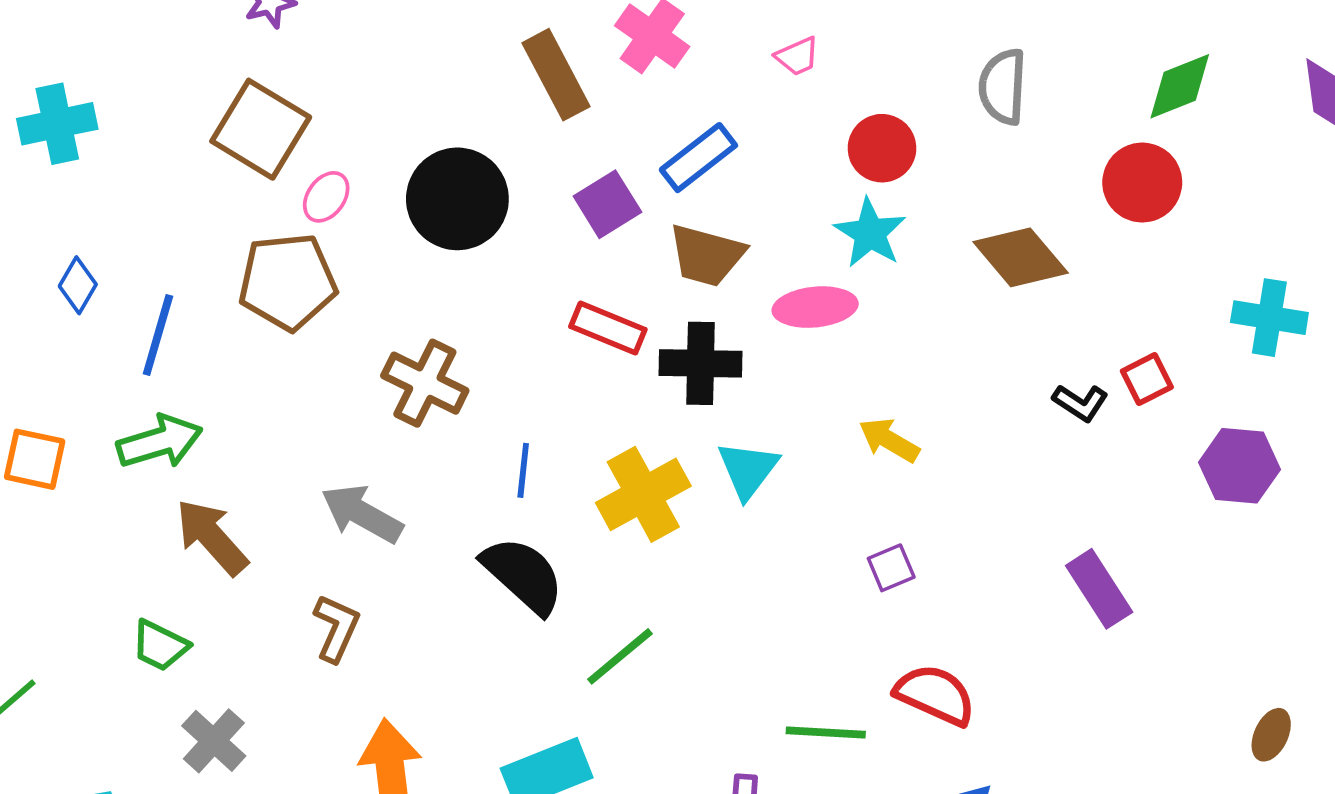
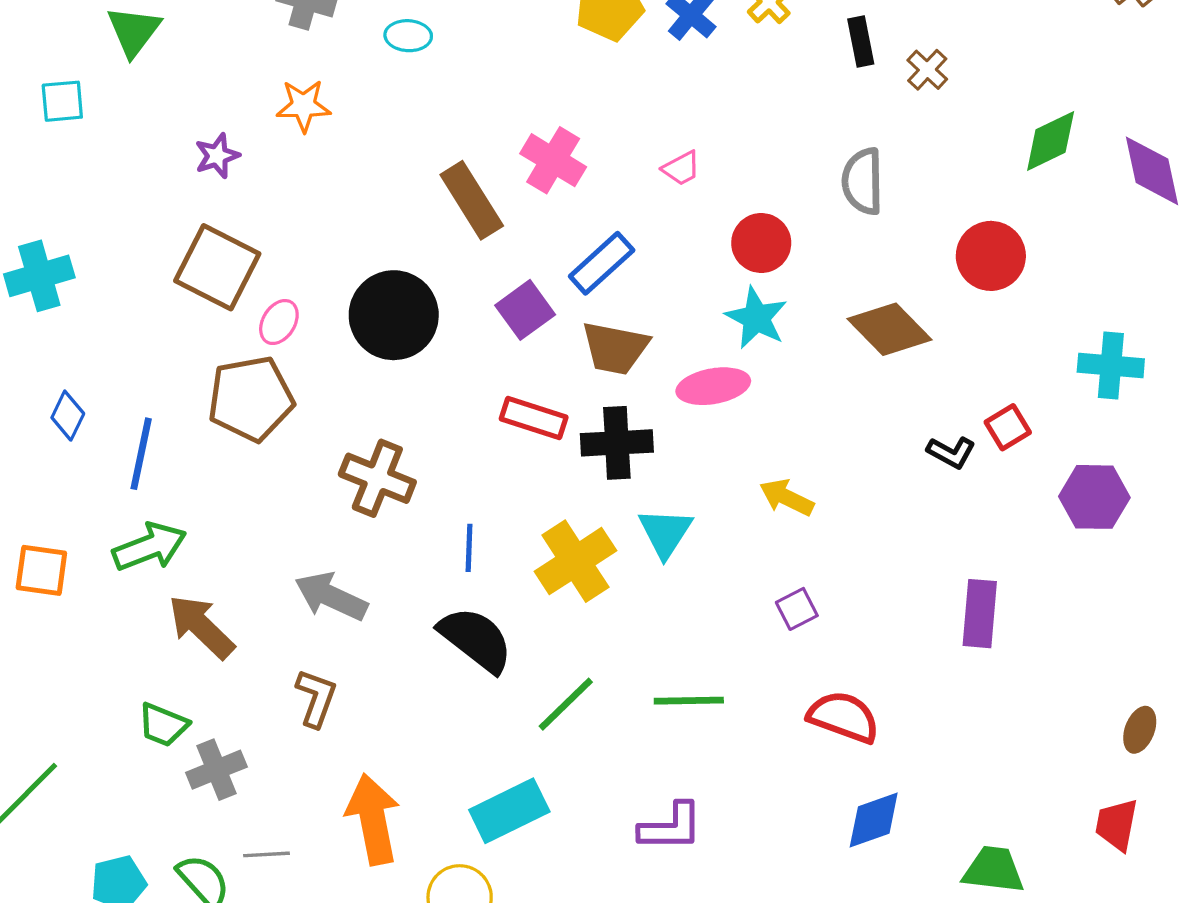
green diamond: (1180, 86) -> (1051, 141), moved
purple rectangle: (1099, 589) -> (980, 614), turned 42
green line: (826, 732) -> (689, 701), moved
gray cross: (214, 741) -> (216, 770), moved, turned 30

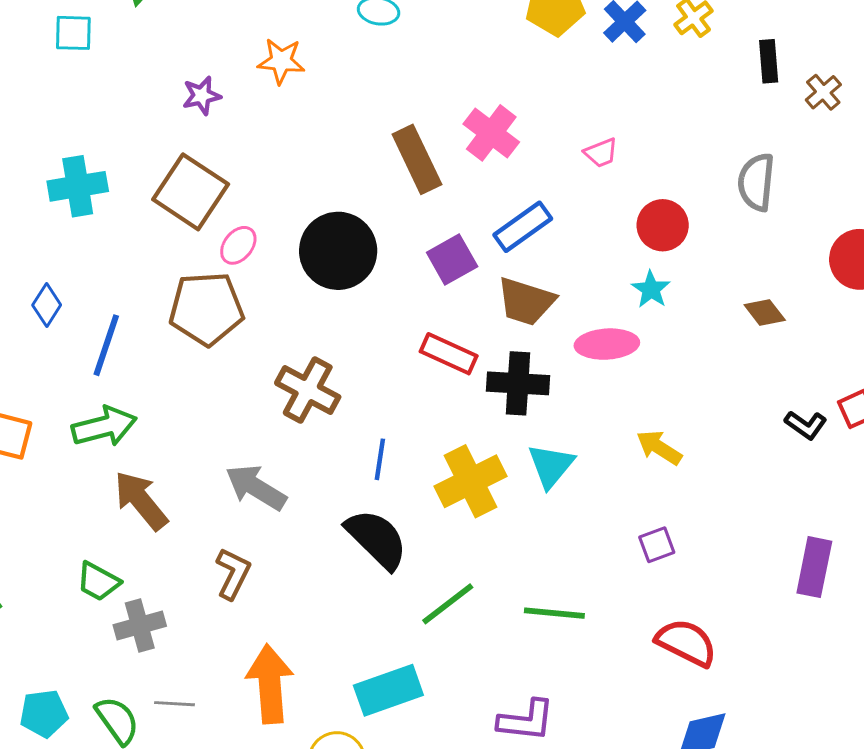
cyan cross: (39, 276) -> (78, 186), moved
cyan star: (756, 318) -> (651, 289), size x0.7
brown diamond: (889, 329) -> (765, 313), size x0.6

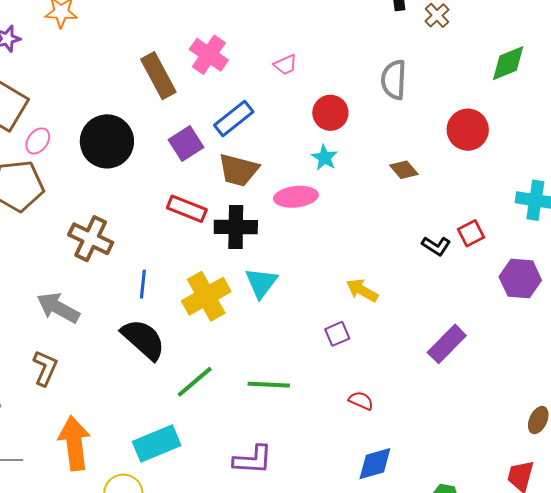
yellow arrow: (659, 447) -> (362, 290), moved
purple rectangle: (814, 567) -> (447, 344), turned 36
red semicircle: (686, 643) -> (361, 401), size x0.6

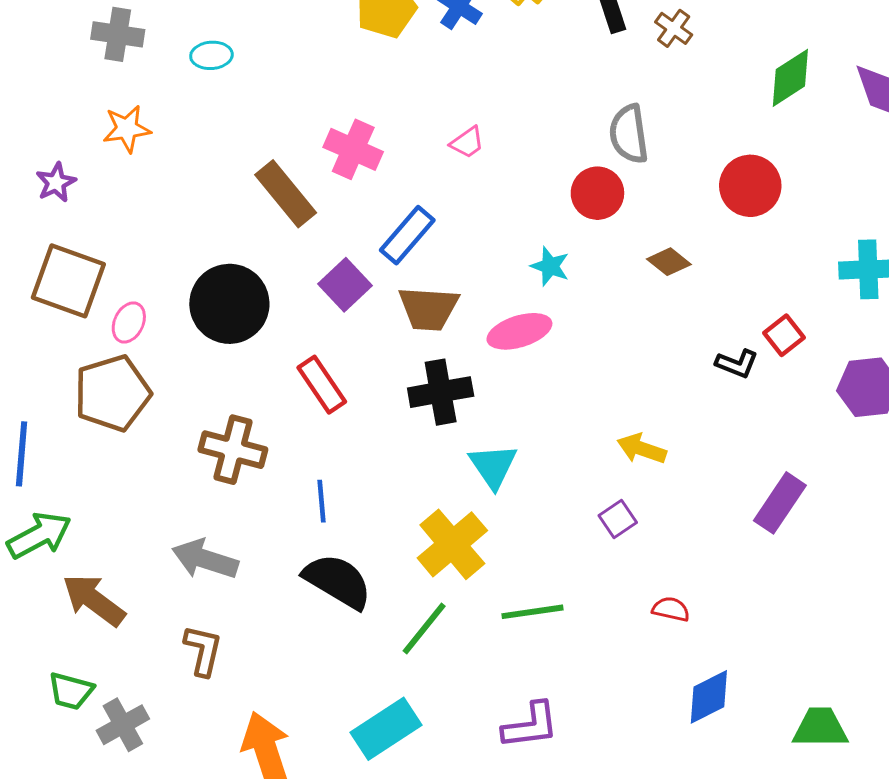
red circle: (330, 113) -> (597, 193), moved
red rectangle: (187, 209) -> (322, 385), moved, turned 45
yellow cross: (206, 296) -> (452, 544), moved

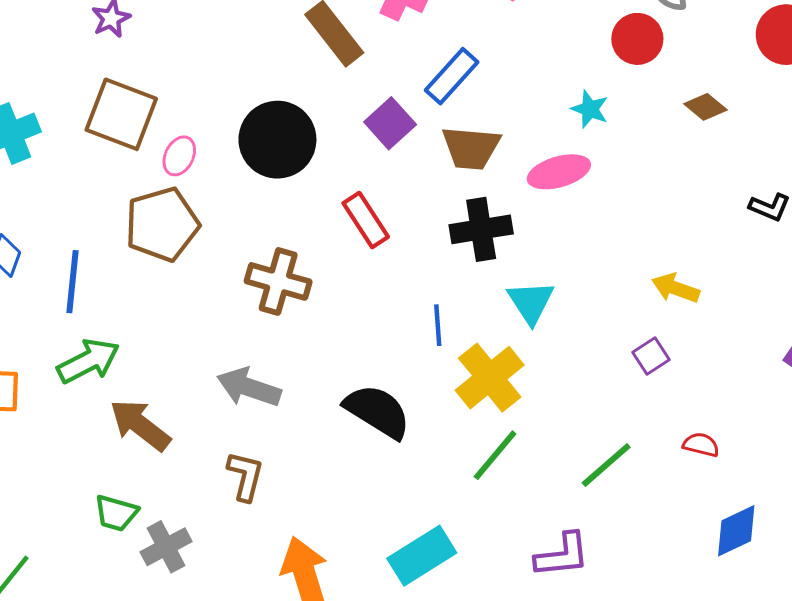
blue line: (321, 501) -> (438, 325), moved
green line: (532, 612) -> (606, 465), moved, turned -34
green line: (424, 628) -> (495, 455), moved

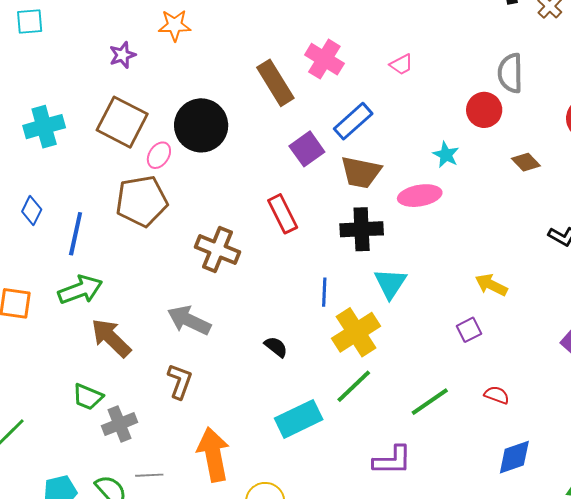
black circle: (277, 140) -> (201, 125), moved
black semicircle: (377, 411) -> (276, 347), size x0.5
cyan rectangle: (422, 556) -> (299, 419), moved

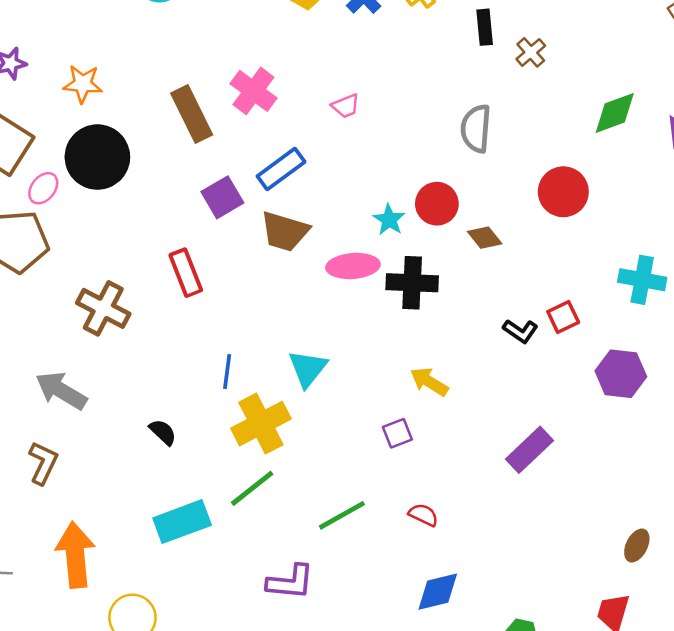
orange star: (175, 25) -> (83, 84), moved
red circle: (484, 110) -> (437, 204), moved
black cross: (362, 229) -> (412, 283), moved

